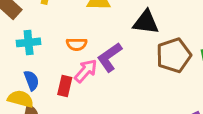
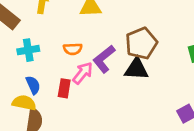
black triangle: (146, 22) -> (137, 69), moved
brown pentagon: (174, 55) -> (141, 43), moved

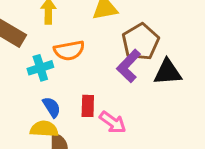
brown pentagon: (141, 43) -> (140, 42), moved
orange semicircle: (73, 49) -> (69, 50), moved, size x1.4
pink arrow: (83, 73) -> (113, 122), moved, turned 95

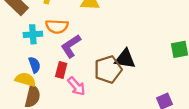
brown pentagon: (140, 42) -> (108, 69), moved
purple L-shape: (129, 66) -> (71, 46), moved

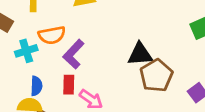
blue semicircle: (35, 65) -> (36, 86), turned 35
brown pentagon: (108, 69) -> (156, 76), moved

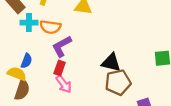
cyan cross: (26, 51) -> (29, 23), moved
red rectangle: (69, 85) -> (60, 68), moved

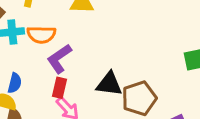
black triangle: (111, 63) -> (109, 84), moved

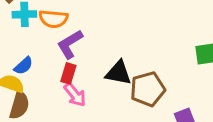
blue semicircle: (15, 83) -> (23, 66), turned 30

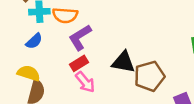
blue semicircle: (23, 66) -> (34, 41), moved
red rectangle: (68, 73) -> (79, 63), turned 42

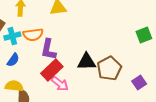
purple L-shape: (80, 37) -> (48, 50), turned -35
red rectangle: (79, 63) -> (52, 70), size x1.5

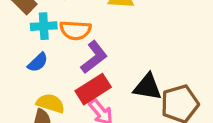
purple L-shape: (48, 50) -> (94, 57), turned -150
yellow semicircle: (14, 86) -> (51, 103), moved

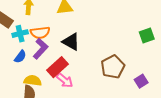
purple L-shape: (94, 57) -> (41, 49), moved
black triangle: (148, 87) -> (71, 42), moved, turned 30

